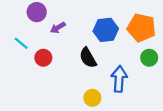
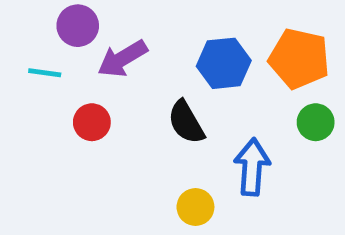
purple arrow: (58, 28) -> (122, 59), size x1.5
cyan line: (21, 43) -> (45, 73), moved, turned -32

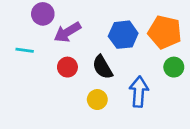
cyan line: (45, 73) -> (25, 50), moved
red circle: (92, 122) -> (67, 67), moved
yellow circle: (195, 207) -> (97, 100), moved

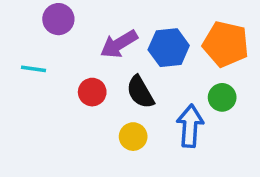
purple arrow: (67, 32) -> (119, 44), moved
green circle: (174, 67) -> (222, 97), moved

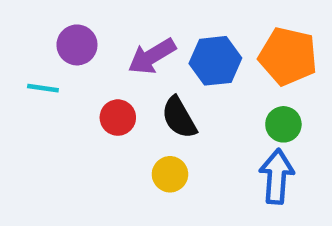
purple circle: (58, 19) -> (77, 45), moved
blue arrow: (190, 126) -> (277, 177), moved

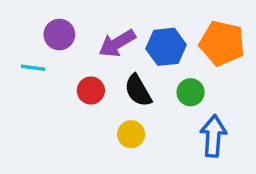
green circle: (283, 124) -> (191, 92), moved

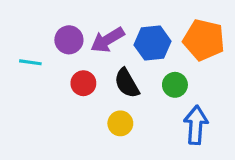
purple circle: (59, 35) -> (69, 40), moved

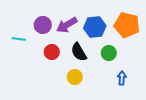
blue arrow: (196, 125) -> (122, 78), size x0.6

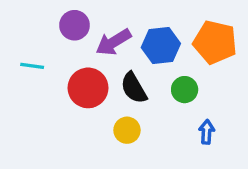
purple circle: (43, 25) -> (74, 25), moved
red circle: (52, 52) -> (88, 88), size x1.5

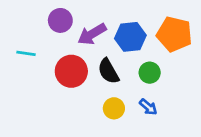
yellow circle: (127, 130) -> (114, 108), moved
blue arrow: (207, 132) -> (148, 107), moved, turned 126

